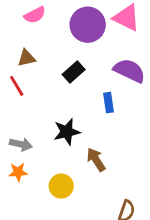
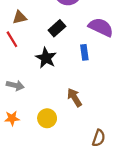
black star: (67, 132) -> (46, 58), moved, turned -30
orange star: (18, 172) -> (12, 118), moved

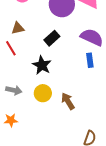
blue rectangle: (84, 52) -> (90, 60), moved
yellow circle: (47, 118) -> (43, 93), moved

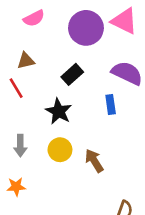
blue rectangle: (90, 60) -> (111, 105), moved
gray arrow: (14, 90) -> (20, 146), turned 77

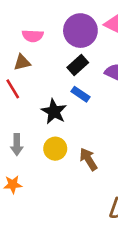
pink semicircle: (34, 18) -> (33, 36), moved, turned 30
black rectangle: (72, 74) -> (78, 65), moved
blue rectangle: (111, 105) -> (80, 94), moved, turned -48

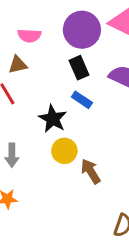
black rectangle: (78, 65) -> (79, 68), turned -72
yellow circle: (55, 149) -> (64, 151), moved

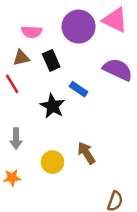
black rectangle: (79, 68) -> (51, 60), moved
yellow circle: (64, 151) -> (52, 162), moved

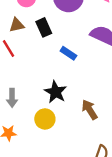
black star: (52, 106) -> (55, 92), moved
brown arrow: (86, 153) -> (90, 110), moved

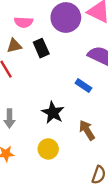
blue rectangle: (68, 53) -> (83, 86), moved
yellow circle: (45, 119) -> (48, 149), moved

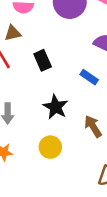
black rectangle: (41, 48) -> (43, 60), moved

